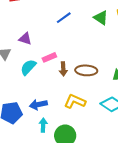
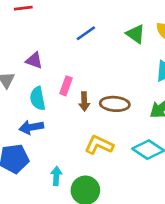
pink rectangle: (49, 57) -> (66, 86), turned -48
cyan semicircle: (28, 67) -> (38, 98), turned -54
blue arrow: (38, 105) -> (31, 127), moved

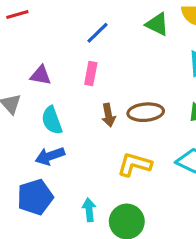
pink rectangle: (66, 86) -> (91, 74), moved

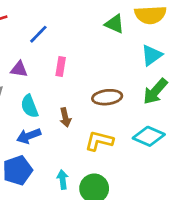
blue line: (97, 33) -> (38, 34), moved
brown arrow: (108, 115) -> (65, 117), moved

